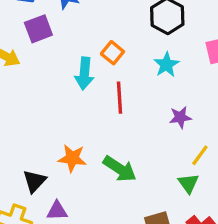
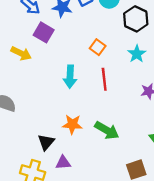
purple square: (38, 29) -> (44, 32), turned -36
cyan arrow: (84, 74) -> (70, 77), moved

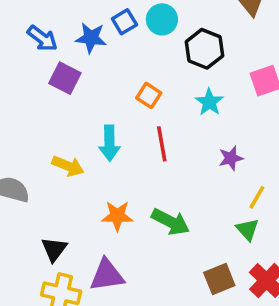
yellow arrow: (21, 53) -> (68, 166), moved
black triangle: (46, 142) -> (54, 249), moved
purple triangle: (63, 163) -> (107, 275), size x1.5

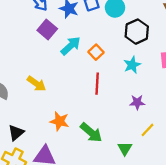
cyan arrow: (109, 143) -> (71, 46), moved, turned -145
green triangle: (248, 229) -> (125, 149), moved

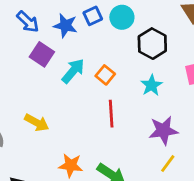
purple star: (137, 102) -> (163, 130), size x1.5
yellow line: (148, 130) -> (168, 164), moved

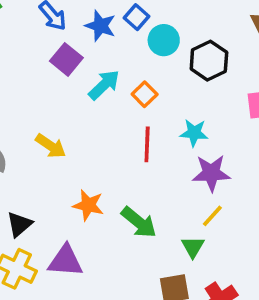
blue square: (93, 16) -> (137, 17), turned -30
cyan circle: (122, 17) -> (164, 40), moved
cyan star: (151, 85) -> (194, 133), moved, turned 30

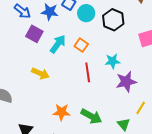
yellow arrow: (51, 146) -> (40, 73), moved
yellow line: (212, 216) -> (141, 108), moved

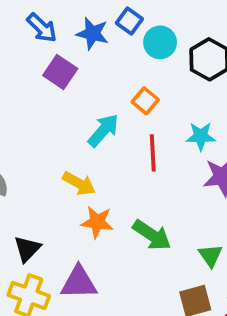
cyan arrow: (58, 44) -> (103, 130), moved
yellow arrow: (40, 73) -> (79, 183), moved

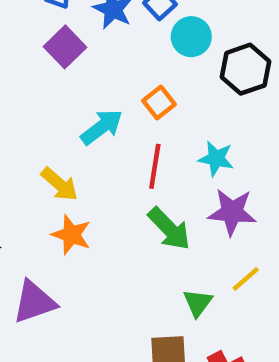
green arrow: (152, 235) -> (169, 229), moved
purple triangle: (79, 282) -> (34, 302), turned -30

